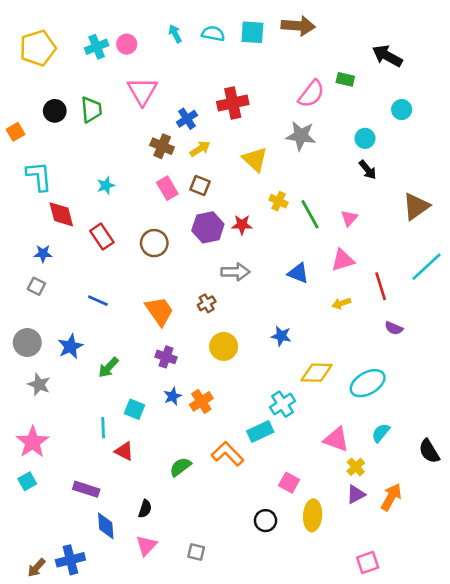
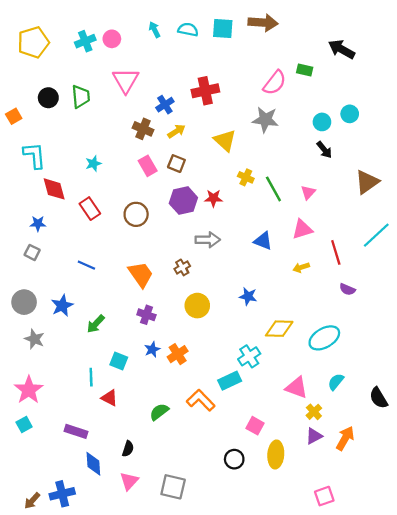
cyan circle: (402, 110) -> (350, 114), moved
gray square: (196, 552) -> (173, 487), size x1.6

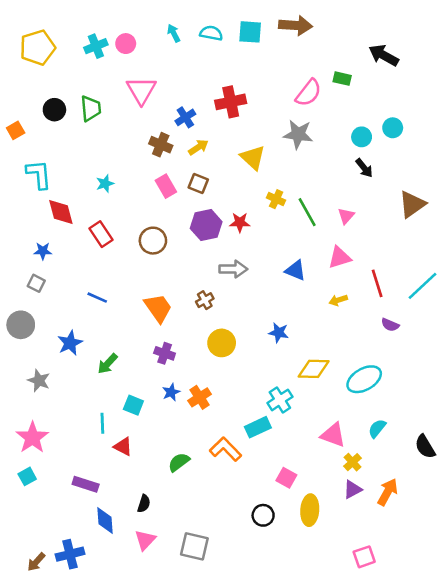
cyan line: (376, 235) -> (422, 286), moved
gray circle: (24, 302) -> (21, 325), moved

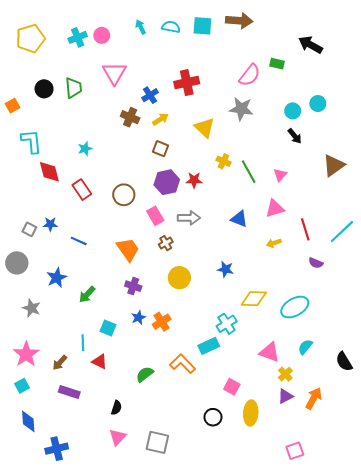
pink rectangle: (166, 186) -> (155, 216), moved
blue star: (43, 251) -> (50, 224), moved
blue diamond: (105, 520) -> (28, 421), moved
brown arrow: (36, 562) -> (60, 363), moved

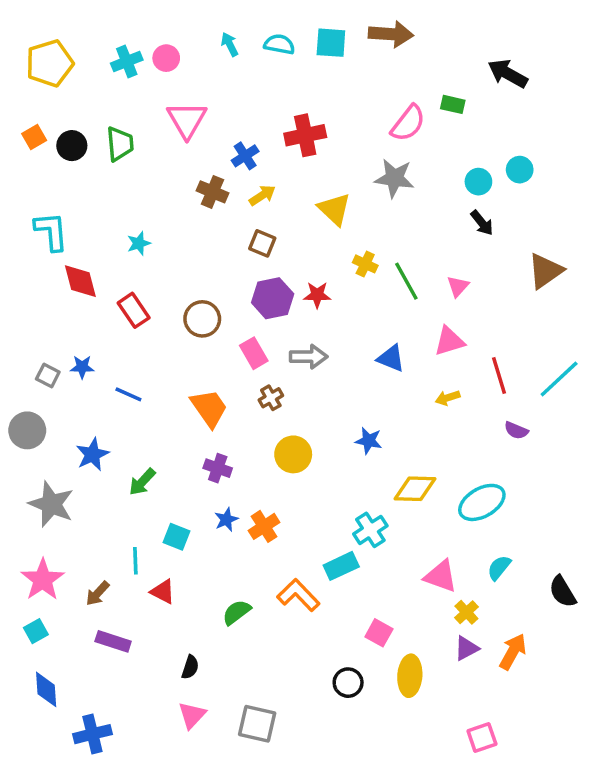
orange square: (13, 106) -> (34, 137), moved
gray star: (31, 308) -> (51, 504), size x1.5

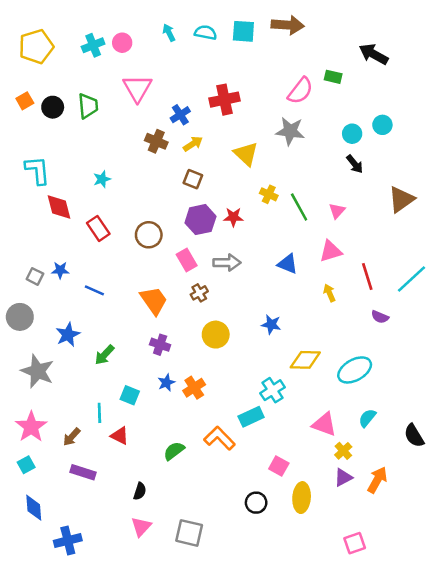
yellow arrow: (448, 398) -> (329, 293), turned 84

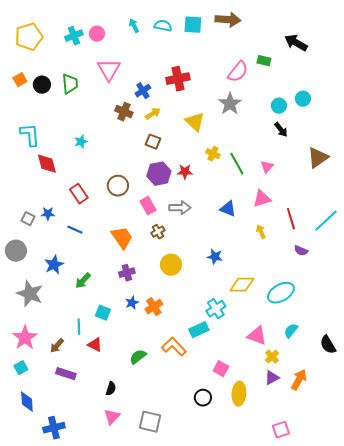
gray star: (290, 131) -> (230, 104), turned 30
red rectangle: (98, 228) -> (79, 194), moved
purple cross: (160, 345) -> (127, 273), turned -35

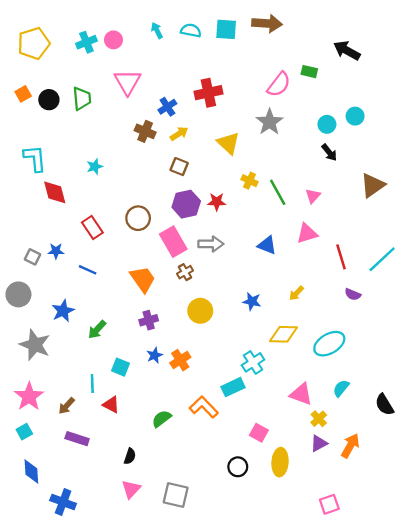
pink rectangle: (148, 206) -> (173, 242), size x1.4
yellow arrow: (261, 232) -> (296, 293), moved, turned -112
blue cross: (54, 428) -> (63, 502), turned 35

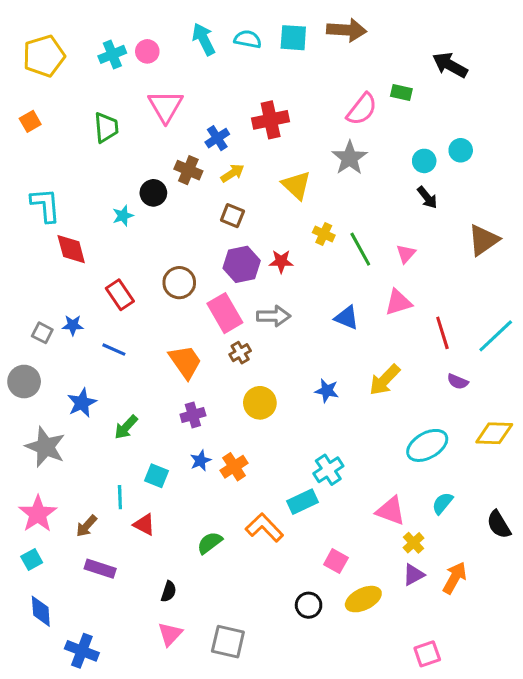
cyan arrow: (157, 30) -> (204, 39), size x1.5
black circle: (49, 100) -> (153, 193), moved
yellow arrow: (296, 293) -> (385, 380), size x1.6
yellow diamond: (284, 334) -> (494, 433), moved
yellow ellipse: (280, 462) -> (363, 599), turned 60

